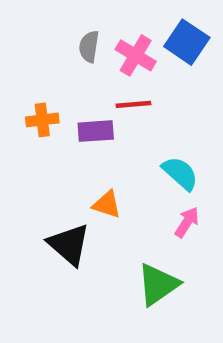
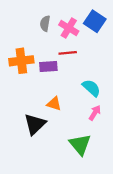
orange cross: (42, 120) -> (21, 61), size x1.5
black triangle: (69, 244) -> (35, 124), turned 35
green triangle: (158, 285) -> (80, 144), turned -35

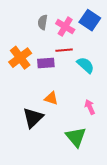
orange cross: (21, 61) -> (20, 58), turned -30
cyan semicircle: (91, 88) -> (85, 65), moved
pink arrow: (95, 113) -> (90, 107), turned -56

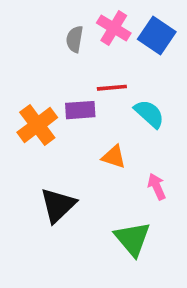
pink cross: (65, 27) -> (114, 28), moved
orange cross: (20, 58) -> (37, 125), moved
orange triangle: (51, 98) -> (114, 157), moved

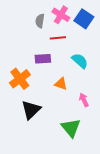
red line: (112, 88) -> (58, 38), moved
orange cross: (37, 125) -> (20, 79), moved

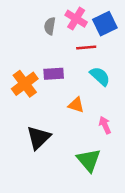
blue square: (84, 19) -> (105, 24), turned 30
red line: (58, 38) -> (86, 47), moved
orange cross: (20, 79) -> (25, 84), moved

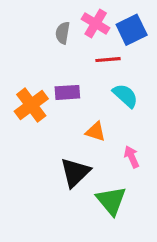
black triangle: (39, 138) -> (75, 172), moved

